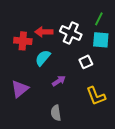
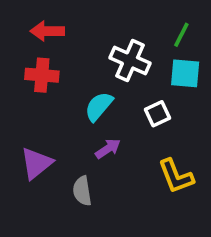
red arrow: (44, 32) -> (47, 31), moved
cyan semicircle: (43, 58) -> (99, 106), moved
gray semicircle: (56, 113) -> (82, 191), moved

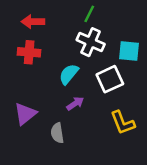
green line: (181, 35) -> (89, 14), moved
white square: (158, 114) -> (110, 79), size x1.5

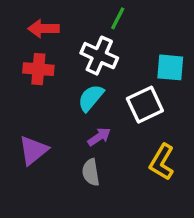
white cross: (91, 42) -> (99, 56), moved
yellow L-shape: (123, 123) -> (162, 162), turned 52
gray semicircle: (57, 133) -> (91, 172), moved

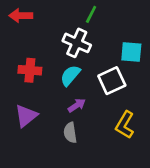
red arrow: (43, 29) -> (21, 16), moved
red cross: (38, 69) -> (30, 70), moved

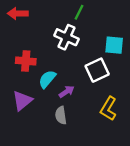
cyan semicircle: (70, 75) -> (47, 79), moved

